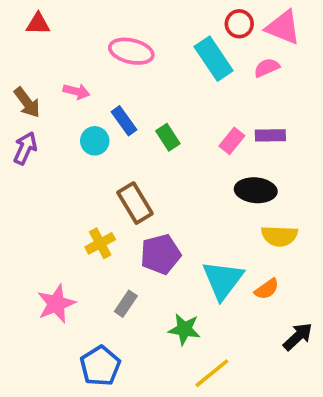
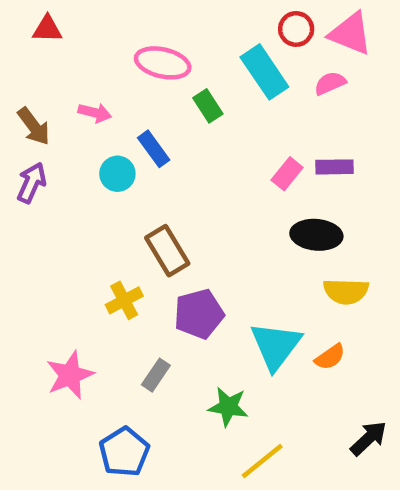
green rectangle: (168, 137) -> (208, 106), moved
black arrow: (298, 337) -> (368, 438), moved

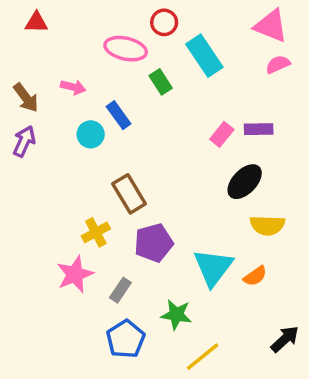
red circle: (296, 29) -> (164, 22), moved
pink semicircle: (330, 83) -> (278, 64), moved
black ellipse: (316, 235) -> (245, 182), turned -51
pink star: (70, 375) -> (75, 274), moved
blue pentagon: (124, 452) -> (126, 339), moved

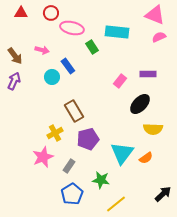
red circle: (164, 22) -> (51, 13), moved
cyan rectangle: (204, 56) -> (117, 32), turned -50
pink rectangle: (222, 134) -> (120, 81), moved

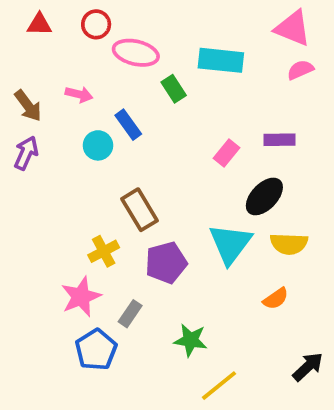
cyan triangle: (122, 153) -> (230, 244), moved
blue pentagon: (72, 194) -> (96, 350), moved

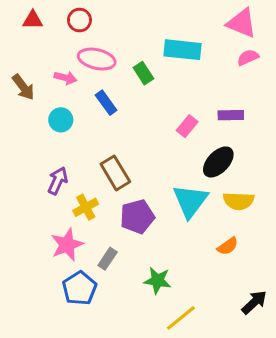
pink ellipse: (136, 53) -> (97, 59), moved
cyan circle: (98, 145) -> (61, 120), moved
purple arrow: (26, 153) -> (58, 181), moved

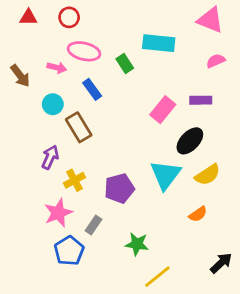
pink semicircle: (248, 57) -> (216, 61), moved
pink rectangle: (187, 126) -> (163, 110), size x1.4
brown rectangle: (115, 173) -> (79, 127), moved
yellow semicircle: (239, 201) -> (208, 175), turned -35

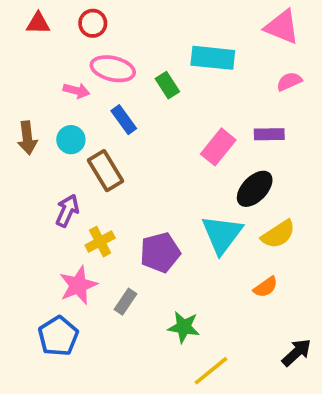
brown arrow: (20, 76) -> (27, 138), moved, turned 30
blue pentagon: (69, 251) -> (58, 336), moved

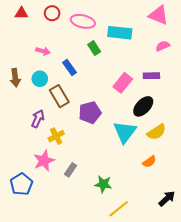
pink ellipse: (113, 69) -> (83, 21), moved
purple pentagon: (160, 252) -> (90, 113), moved
blue pentagon: (58, 336) -> (21, 184), moved

